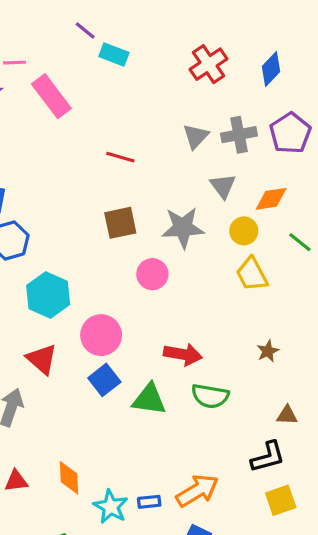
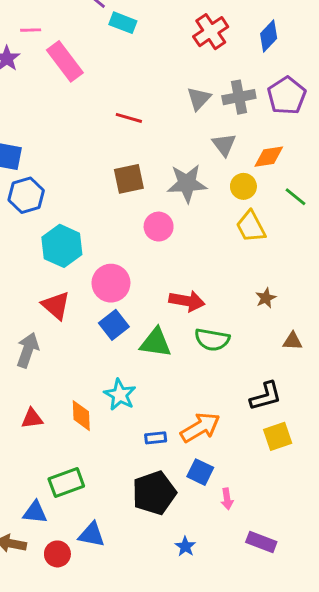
brown triangle: (287, 415) -> (293, 341), moved
cyan star: (111, 507) -> (120, 395), moved

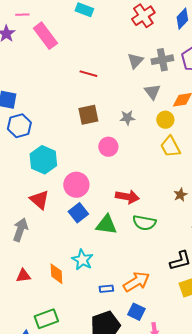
gray star: (187, 183) -> (127, 118), size x0.6

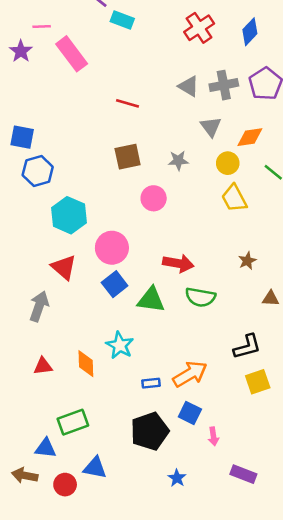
gray triangle: (135, 61) -> (189, 86), turned -42

